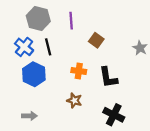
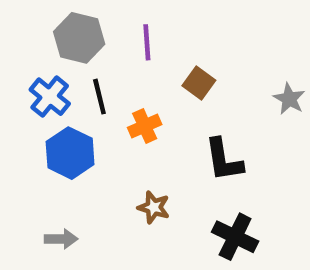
orange cross: (79, 71) -> (145, 126), moved, turned -32

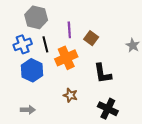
purple line: (147, 42) -> (69, 30), moved
blue cross: (50, 97) -> (23, 44), turned 30
orange cross: (145, 126) -> (66, 58), size x1.5

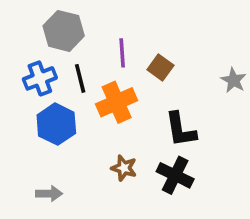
black cross: (108, 109) -> (175, 175), moved

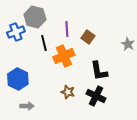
blue cross: (40, 78) -> (16, 32), moved
blue hexagon: (56, 124) -> (18, 79), moved

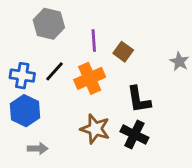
blue cross: (16, 32) -> (22, 76), moved, turned 30
black line: (44, 43) -> (54, 71), moved, turned 56
brown star: (68, 92) -> (95, 129), size x1.5

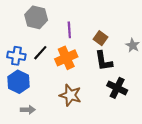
brown square: (123, 52) -> (100, 38), moved
black L-shape: (139, 99) -> (104, 61), moved
black cross: (134, 134) -> (117, 88), moved

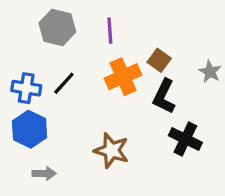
purple line: (69, 30) -> (110, 31), moved
orange cross: (66, 58) -> (123, 77), moved
black L-shape: (104, 61) -> (164, 96), turned 35

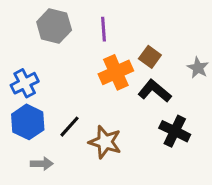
black line: (64, 83) -> (70, 127), moved
blue cross: (26, 88) -> (25, 83), turned -36
black L-shape: (164, 96) -> (155, 91), turned 104

